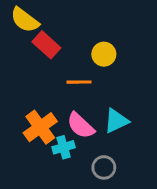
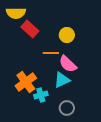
yellow semicircle: (25, 20) -> (16, 13), turned -36
cyan triangle: (116, 121) -> (62, 80), moved
pink semicircle: (81, 126) -> (68, 64), moved

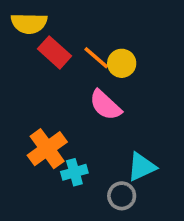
orange line: (51, 53) -> (96, 58), moved, turned 42
pink semicircle: (68, 64) -> (105, 105), moved
cyan triangle: (62, 80) -> (142, 167), moved

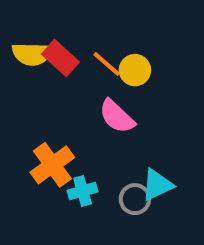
yellow semicircle: (29, 23) -> (32, 54), moved
gray circle: (122, 196) -> (135, 199), moved

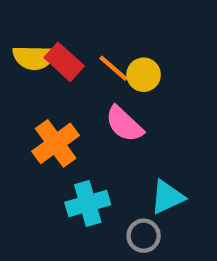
orange cross: (52, 165) -> (56, 143), moved
cyan cross: (83, 191) -> (88, 203), size x1.4
gray circle: (135, 199) -> (144, 236), moved

